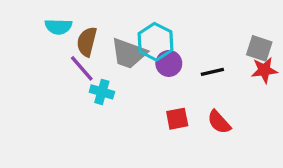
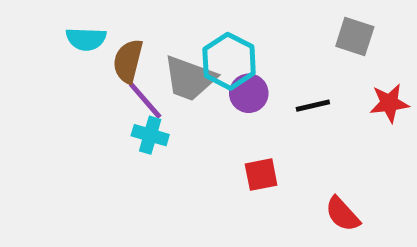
gray square: (259, 48) -> (355, 37), moved
purple line: (82, 68) -> (145, 101), moved
red semicircle: (219, 122) -> (342, 214), moved

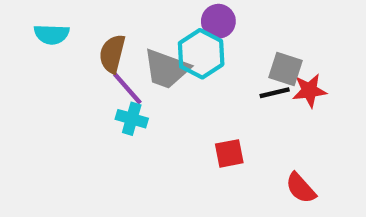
gray square: (355, 37) -> (286, 69), moved
cyan semicircle: (86, 39) -> (52, 34), moved
purple circle: (249, 93) -> (218, 21), moved
red star: (389, 103) -> (309, 91), moved

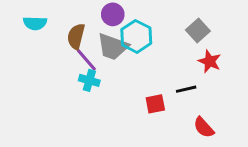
purple circle: (218, 21) -> (113, 14), moved
gray square: (286, 69) -> (198, 31), moved, turned 30
red star: (309, 91) -> (210, 61), turned 30
black line: (275, 93) -> (186, 89), moved

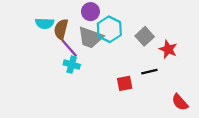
cyan semicircle: (35, 23) -> (45, 23), moved
gray square: (198, 31) -> (145, 36), moved
red semicircle: (204, 127) -> (180, 102), moved

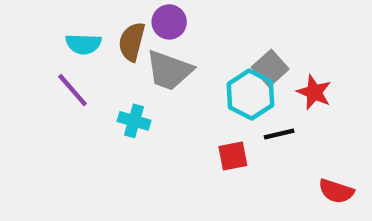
brown semicircle: (61, 29) -> (132, 42), moved
cyan hexagon: (109, 29) -> (250, 94), moved
purple line: (69, 48) -> (72, 90), moved
red semicircle: (180, 102) -> (336, 191), turned -30

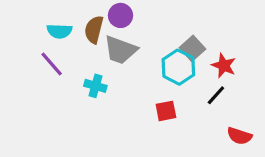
black line: (279, 134) -> (216, 95), moved, turned -35

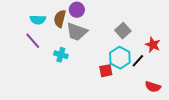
red star: (224, 66) -> (153, 45), moved
cyan hexagon: (178, 67) -> (120, 58), moved

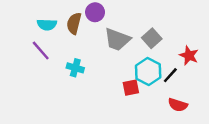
gray trapezoid: (77, 32) -> (117, 39), moved
red semicircle: (153, 87) -> (178, 105), moved

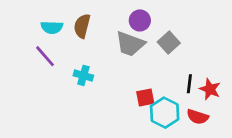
purple circle: (95, 12) -> (140, 20), moved
red star: (189, 55) -> (210, 89), moved
cyan hexagon: (148, 72) -> (165, 113), moved
black line: (170, 75) -> (189, 84), turned -35

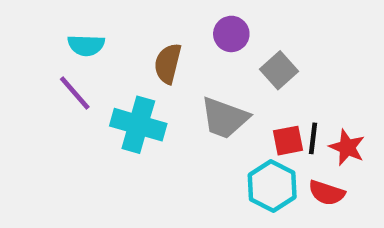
brown semicircle: (82, 26) -> (168, 63), moved
gray trapezoid: (130, 44) -> (225, 118), moved
cyan cross: (83, 75) -> (138, 125), size x1.6
red square: (145, 97) -> (288, 141), moved

